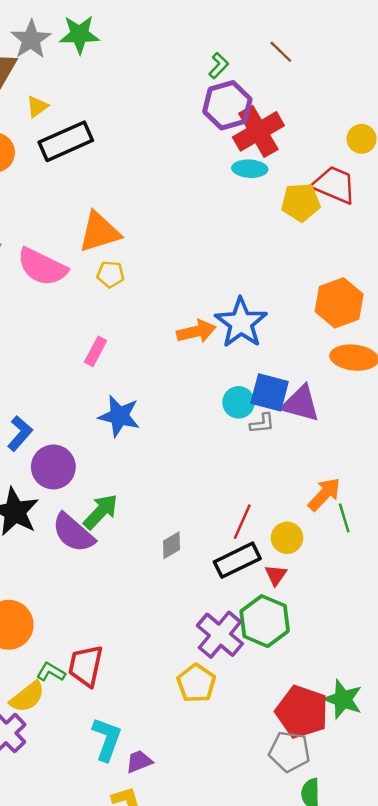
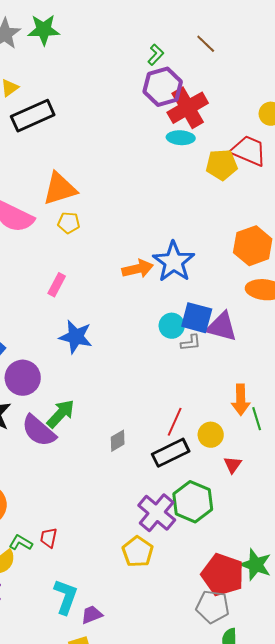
orange arrow: (324, 494) -> (241, 400), turned 136
red triangle: (276, 575) -> (233, 465), moved
red trapezoid: (86, 666) -> (49, 538), size x0.6

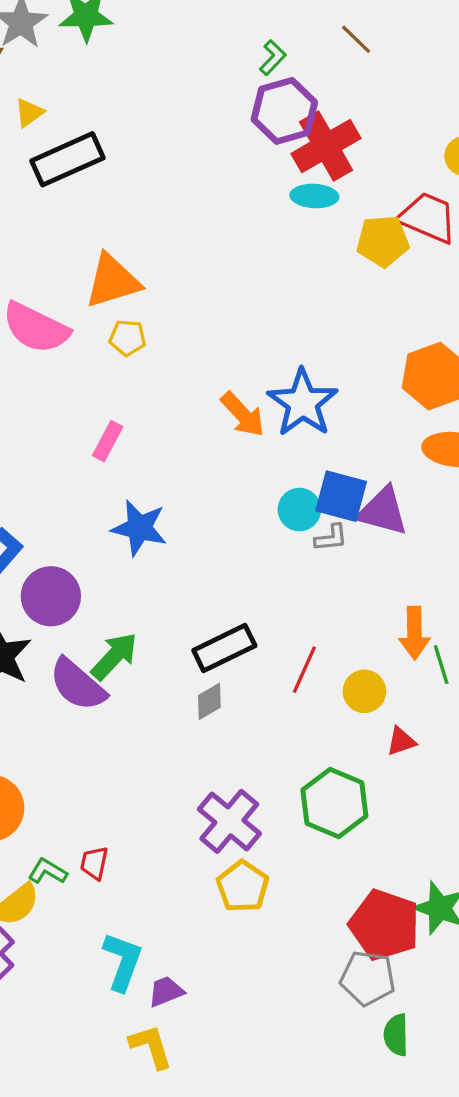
orange arrow: (138, 269) -> (243, 414), turned 60
black rectangle: (171, 453) -> (224, 648), moved
red triangle: (233, 465) -> (401, 741), turned 36
purple cross: (157, 513) -> (229, 821), moved

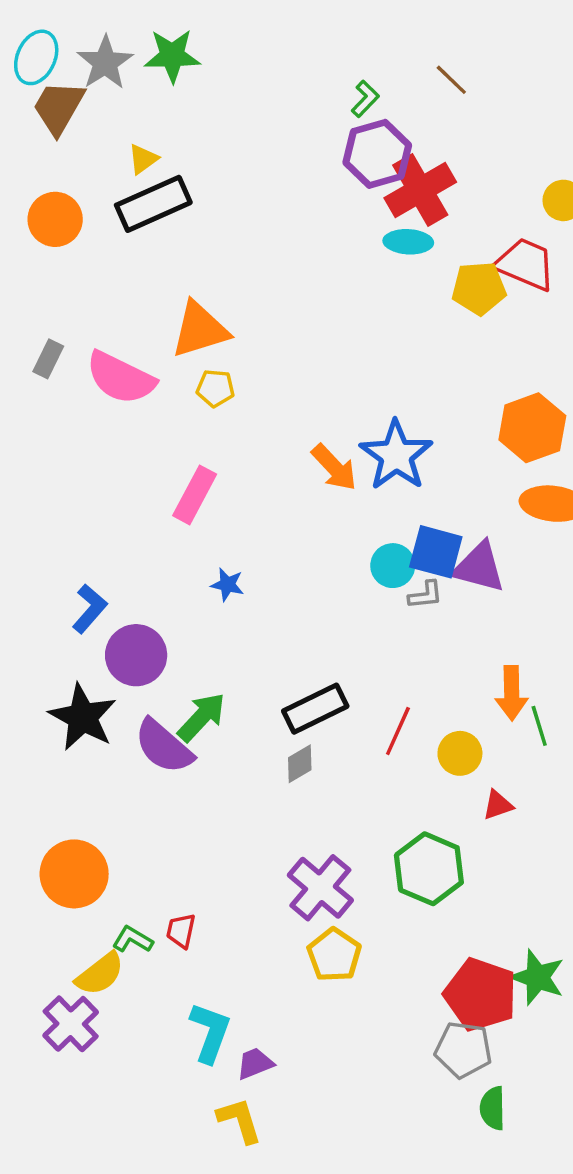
yellow triangle: (29, 113) -> (143, 159), moved
pink rectangle: (108, 441) -> (195, 495), size x1.4
blue star: (139, 528) -> (227, 585), size x0.6

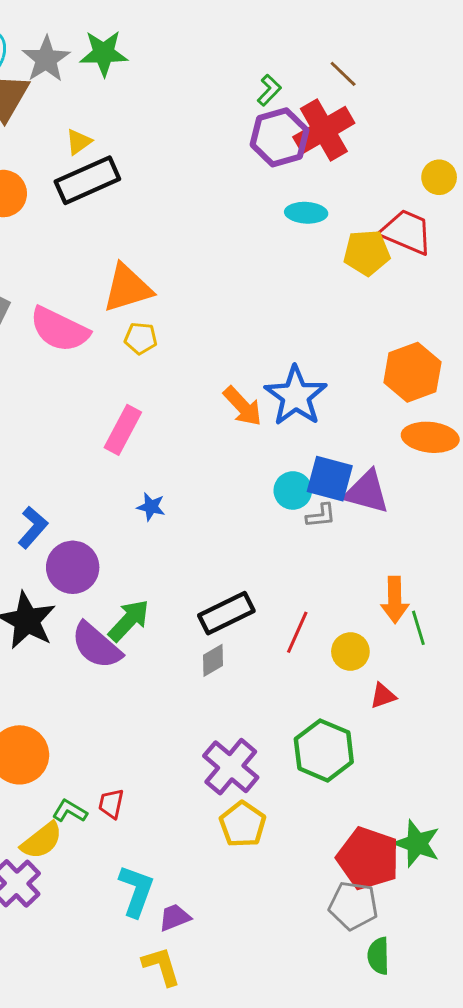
red cross: (420, 190) -> (324, 130), moved

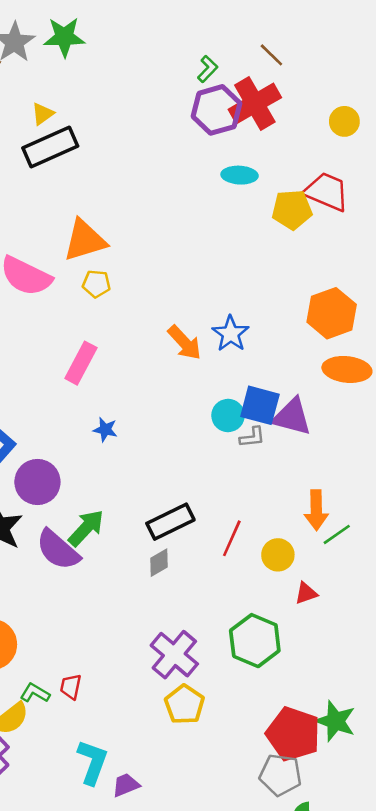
yellow circle: (439, 177) -> (344, 121), moved
blue star: (296, 396) -> (231, 334), size x0.7
green line: (418, 628) -> (337, 534), turned 72

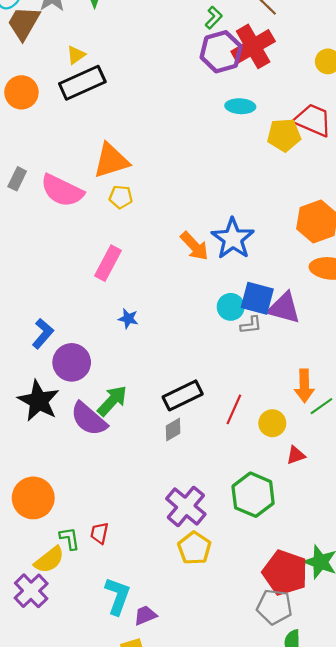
blue star: (231, 334) -> (233, 239), size x1.4
green L-shape: (35, 693) -> (70, 538), turned 50

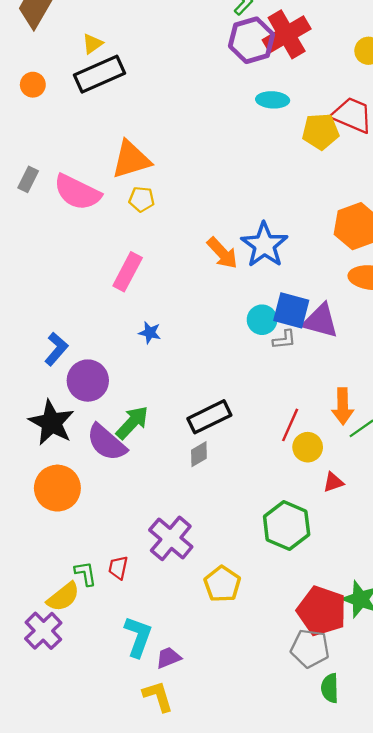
orange circle: (21, 92) -> (33, 85), size x0.7
red line: (234, 409) -> (290, 425), moved
orange circle: (33, 498) -> (57, 488), moved
purple cross: (186, 506) -> (171, 538), moved

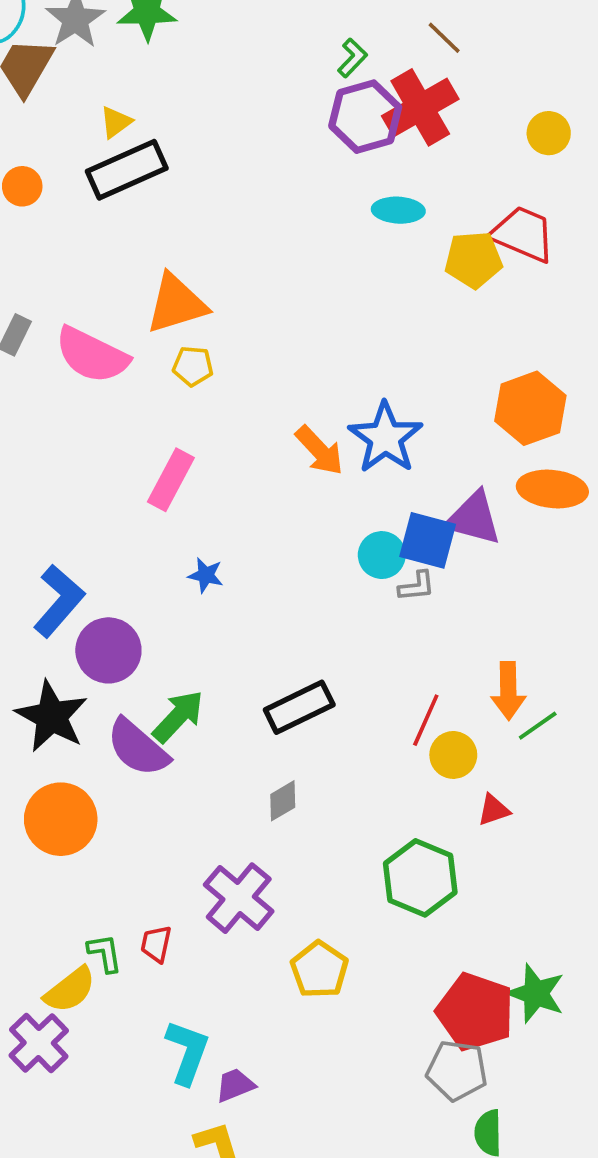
purple triangle: (321, 321) -> (473, 518), moved
blue L-shape: (56, 349) -> (59, 601), size x1.4
gray diamond: (199, 454) -> (283, 801), moved

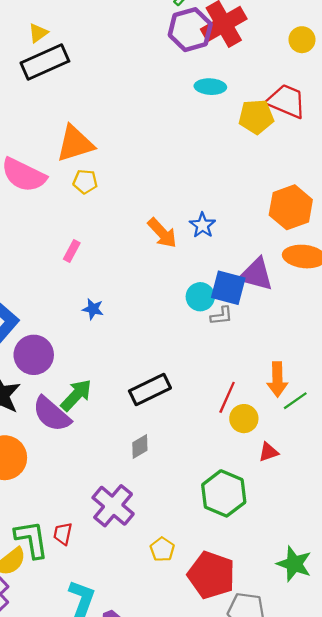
blue star: (385, 438) -> (203, 225), size x0.6
pink rectangle: (171, 480) -> (72, 251), size x0.6
green L-shape: (105, 953) -> (31, 539), size x1.6
yellow pentagon: (319, 970) -> (162, 549), size x0.7
red pentagon: (475, 1012) -> (211, 575), moved

